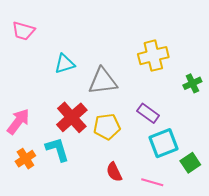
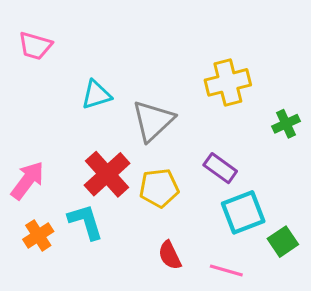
gray triangle: (103, 81) -> (153, 121), turned -36

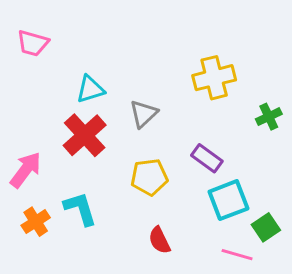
gray triangle: (153, 121) -> (144, 114), size x0.7
red cross: (107, 174) -> (85, 135), moved
pink line: (226, 271) -> (237, 255), moved

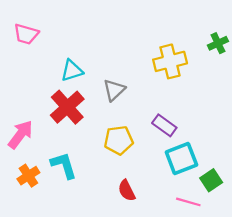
green cross: (269, 117) -> (218, 43), moved

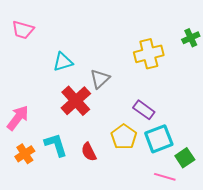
red cross: (67, 107) -> (76, 101), moved
yellow pentagon: (119, 140) -> (124, 137), moved, turned -30
red semicircle: (127, 190) -> (89, 152), moved

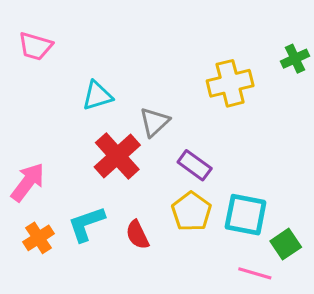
purple rectangle: (144, 110) -> (195, 165), moved
cyan square: (159, 139) -> (246, 215), turned 32
cyan L-shape: (56, 145) -> (86, 224), turned -92

